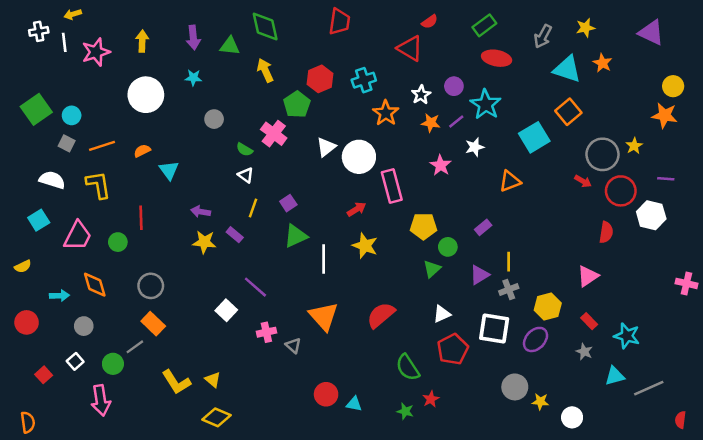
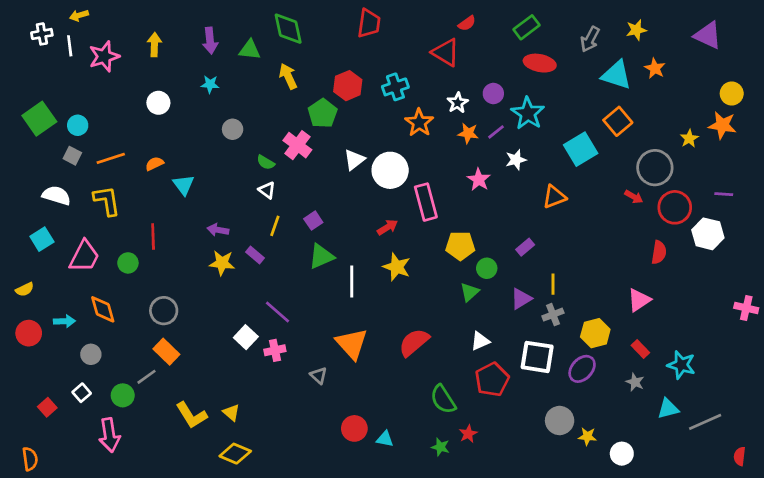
white circle: (146, 95) -> (158, 103), size x0.6
yellow star: (634, 146) -> (689, 139), moved
red circle: (27, 322) -> (29, 333), moved
pink cross: (266, 332) -> (275, 350), moved

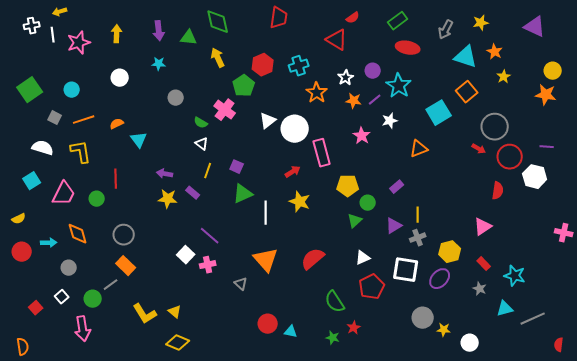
cyan circle: (78, 125) -> (72, 90), moved
yellow star: (689, 139) -> (504, 77), moved
purple square: (313, 221) -> (237, 167), turned -32

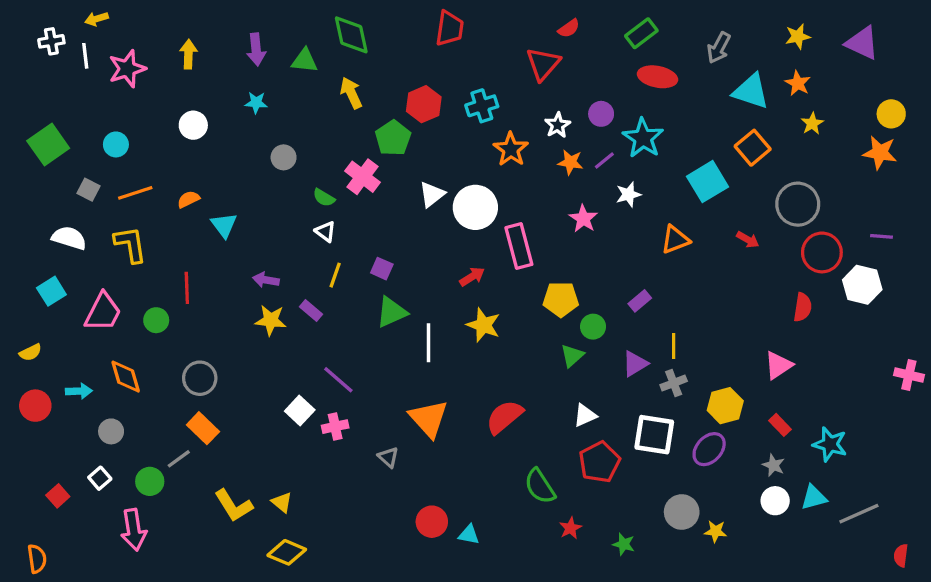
yellow star: (481, 23) -> (798, 36), moved
red triangle: (337, 40) -> (543, 64), turned 40
red arrow: (479, 149) -> (748, 240), moved
green star: (333, 338) -> (624, 544), moved
white circle: (470, 343) -> (775, 501), moved

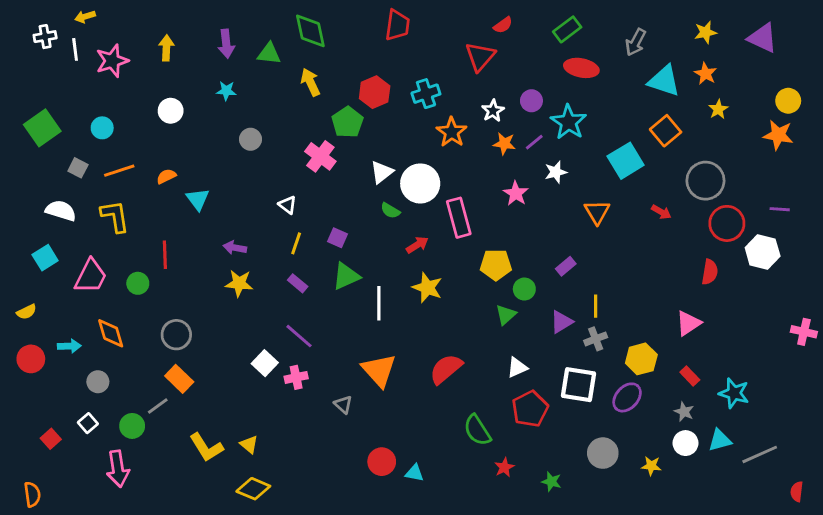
green semicircle: (324, 198) -> (390, 211), moved
orange triangle: (675, 240) -> (597, 212), turned -40
purple rectangle: (311, 311) -> (298, 283), moved
yellow star: (716, 531) -> (651, 466), moved

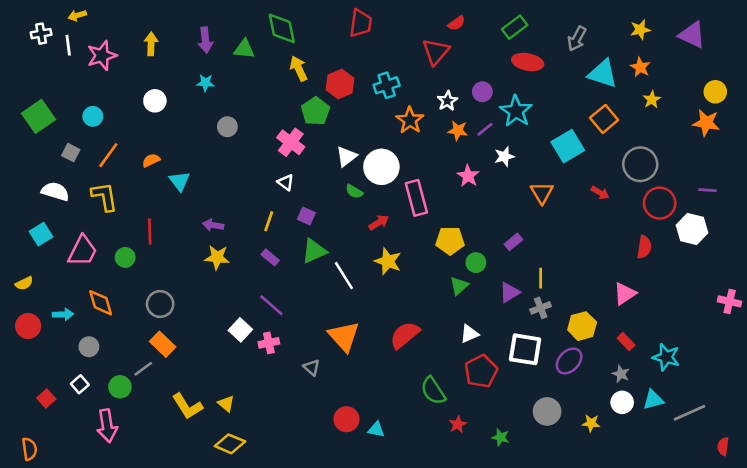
yellow arrow: (310, 82) -> (299, 68), moved
orange line: (119, 171) -> (108, 155), turned -36
white triangle: (288, 205) -> (286, 182), moved
white line: (379, 303) -> (344, 276), turned -32

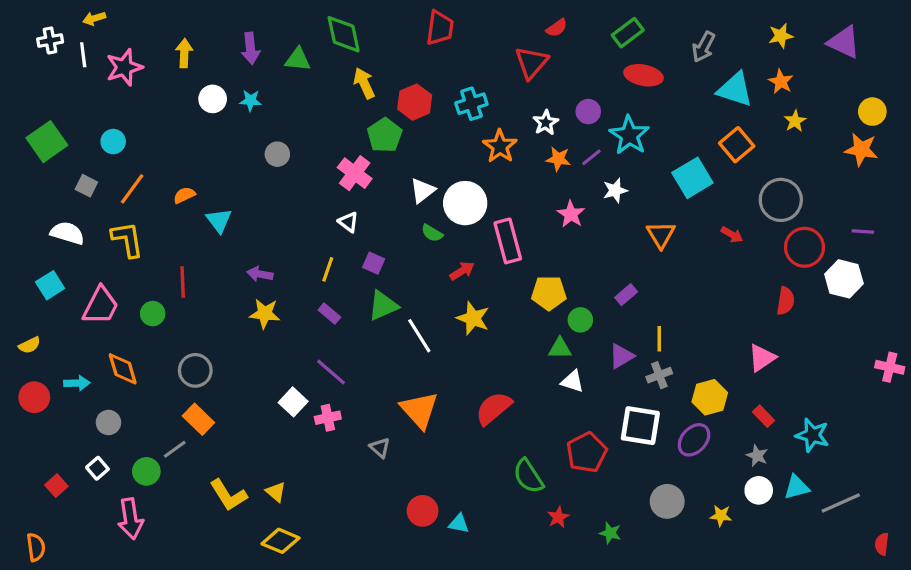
white circle: (155, 101) -> (213, 99), moved
green triangle: (459, 286) -> (560, 348), turned 42
white triangle: (469, 334) -> (572, 381), moved, turned 42

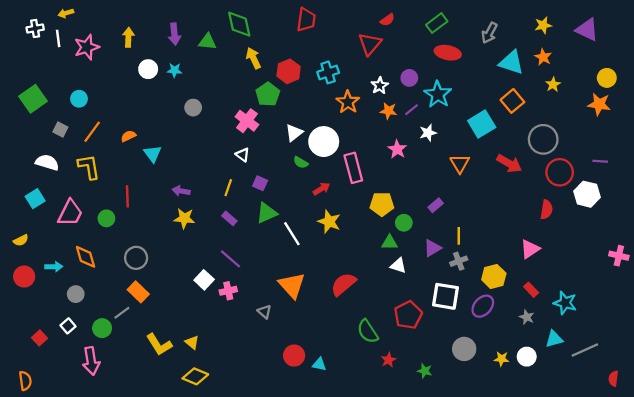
red arrow: (732, 235) -> (509, 163), size x1.6
white circle: (759, 490) -> (527, 357), moved

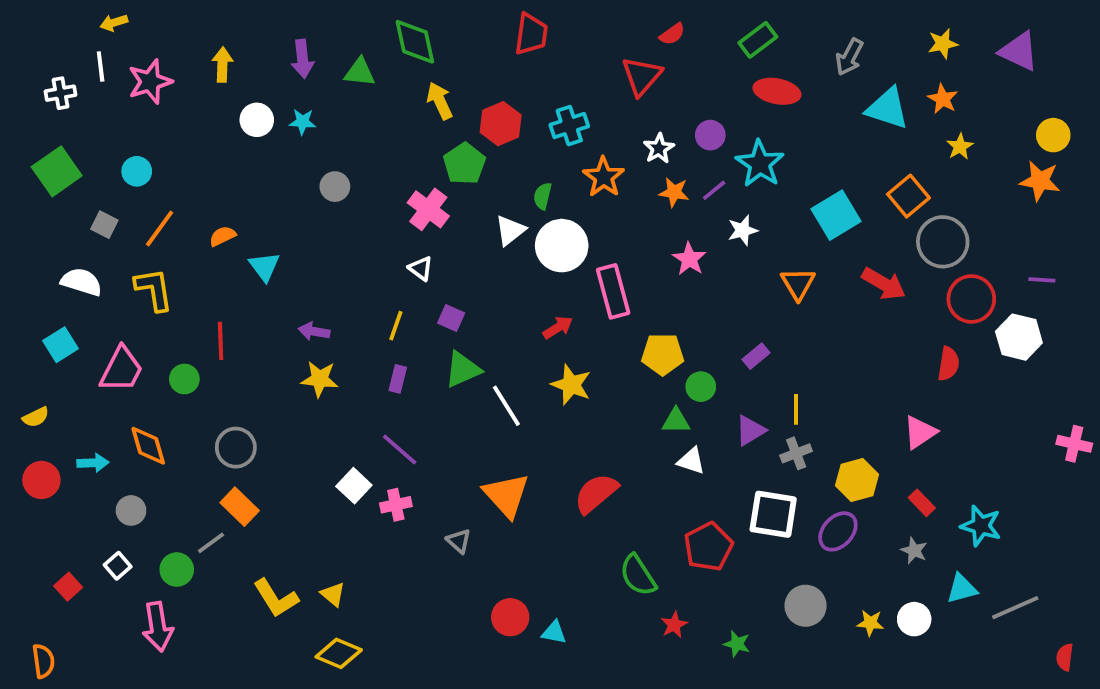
white cross: (35, 29) -> (60, 93), moved
orange square: (512, 101) -> (908, 196), moved
green semicircle: (301, 162) -> (543, 196), moved, turned 72
purple rectangle: (229, 218) -> (398, 379), turned 64

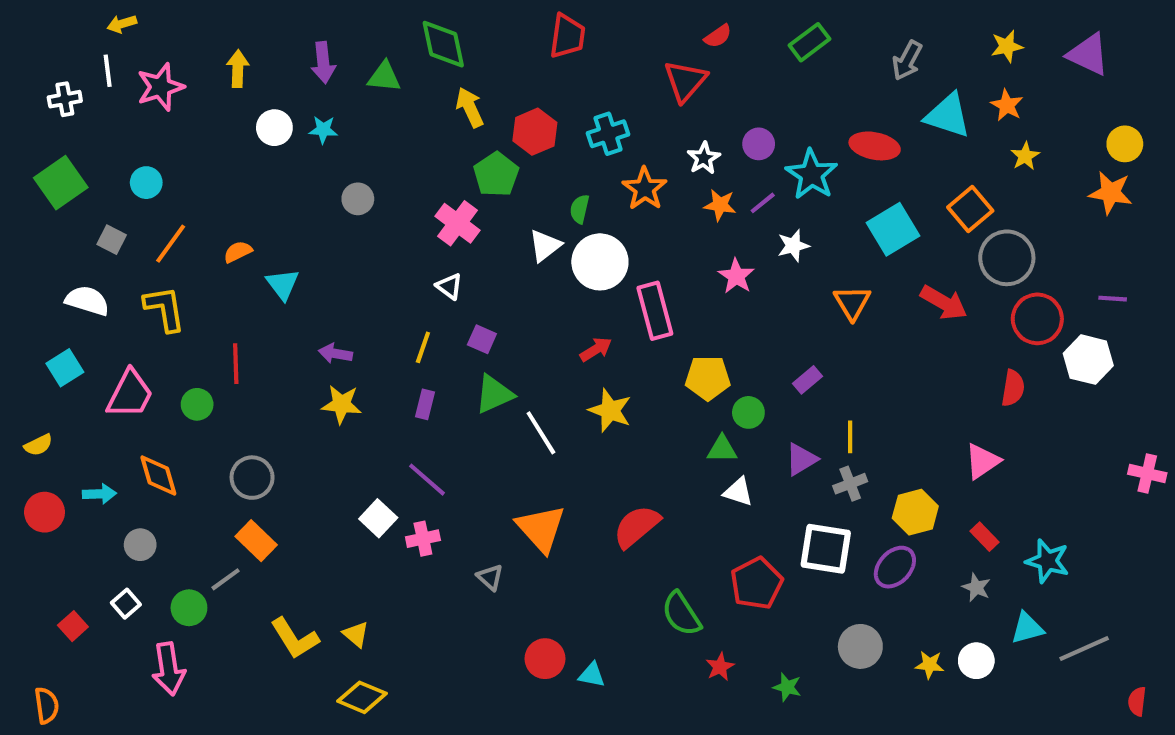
red ellipse: (777, 91) -> (875, 146), moved

